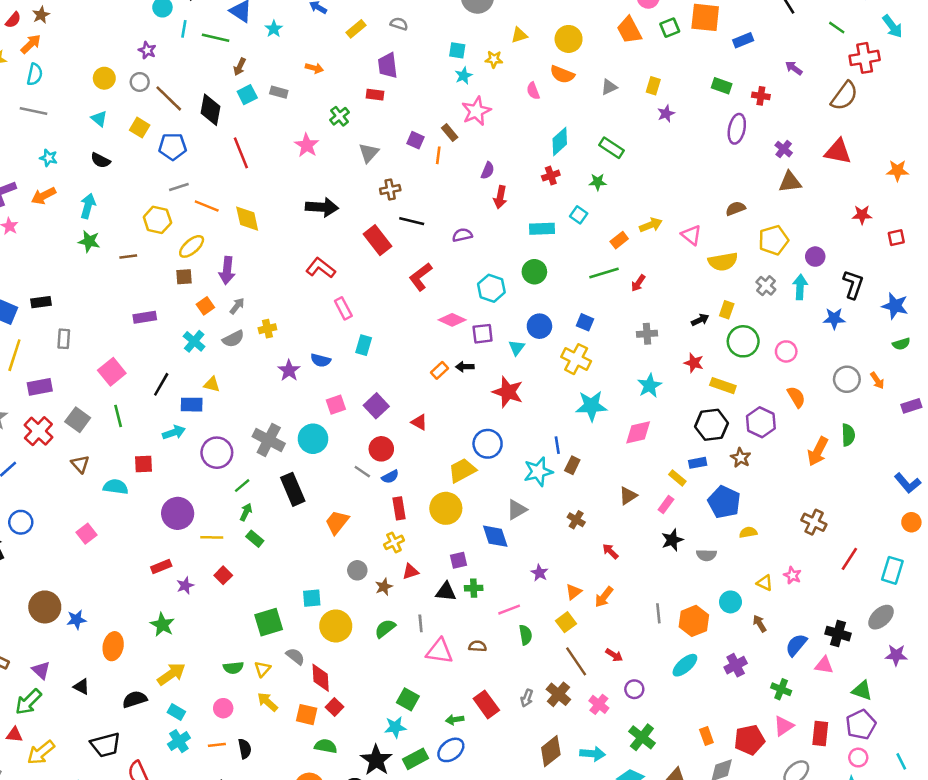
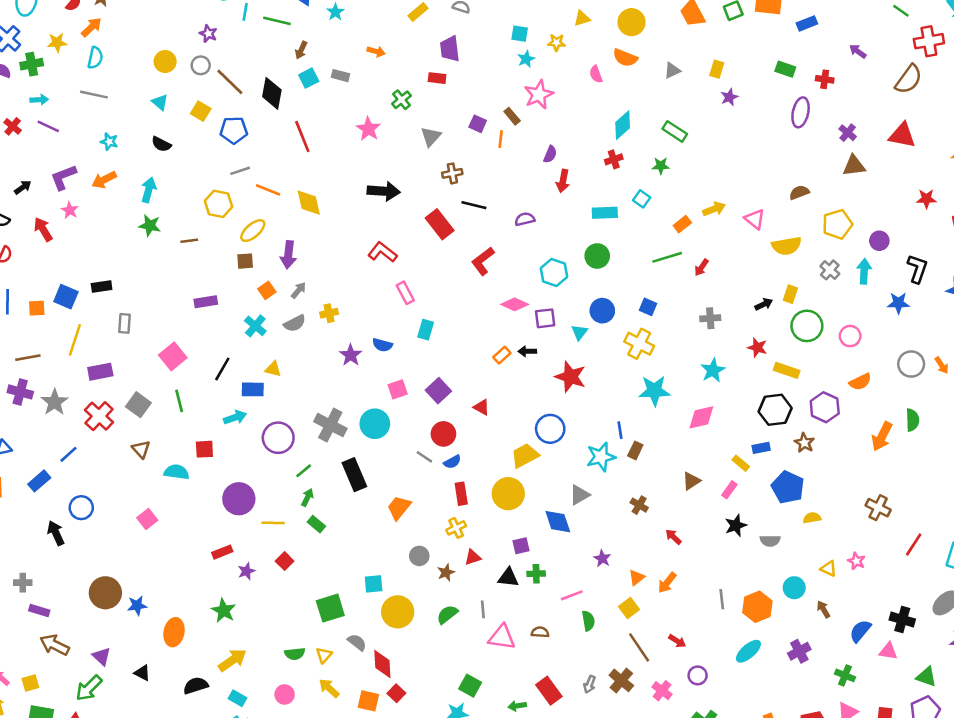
orange semicircle: (796, 397) -> (860, 382), turned 95

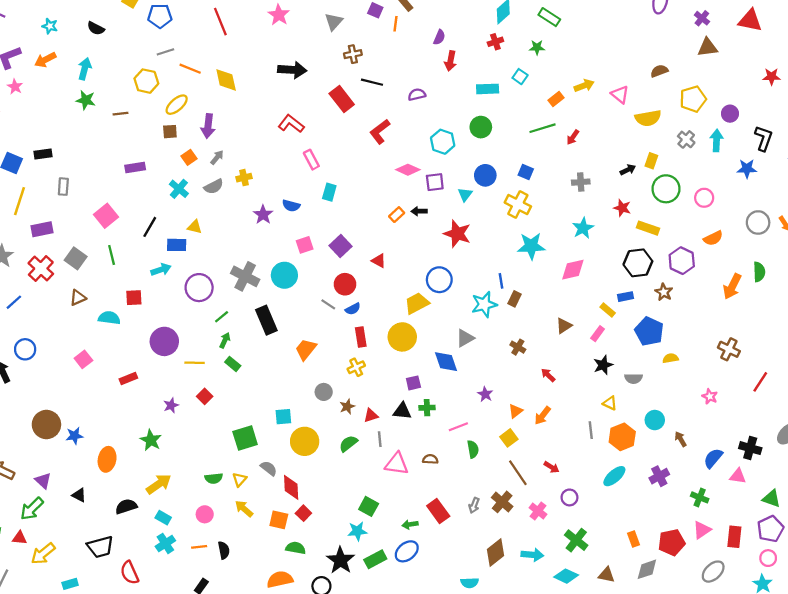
brown triangle: (141, 449) -> (78, 298), turned 48
red rectangle: (222, 552) -> (128, 378), moved
red triangle: (473, 557) -> (371, 416), moved
yellow triangle: (829, 569) -> (610, 403), moved

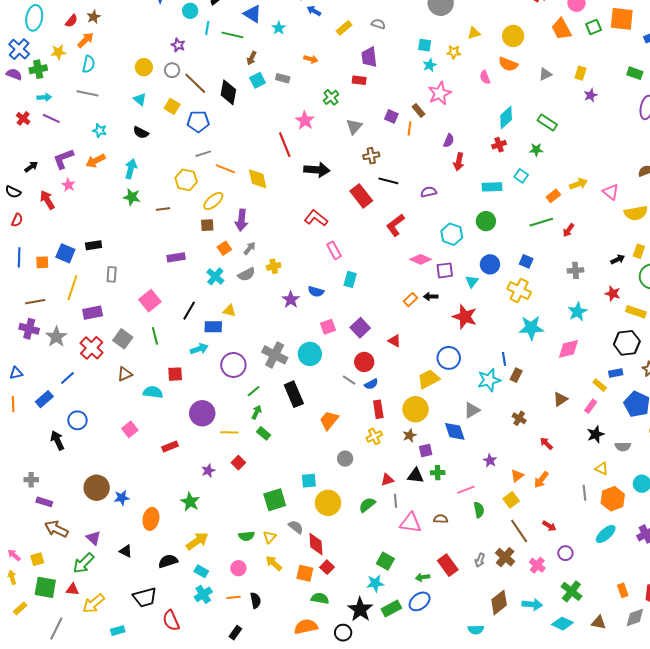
red line: (220, 22) -> (285, 145), moved
brown star: (347, 407) -> (409, 435), moved

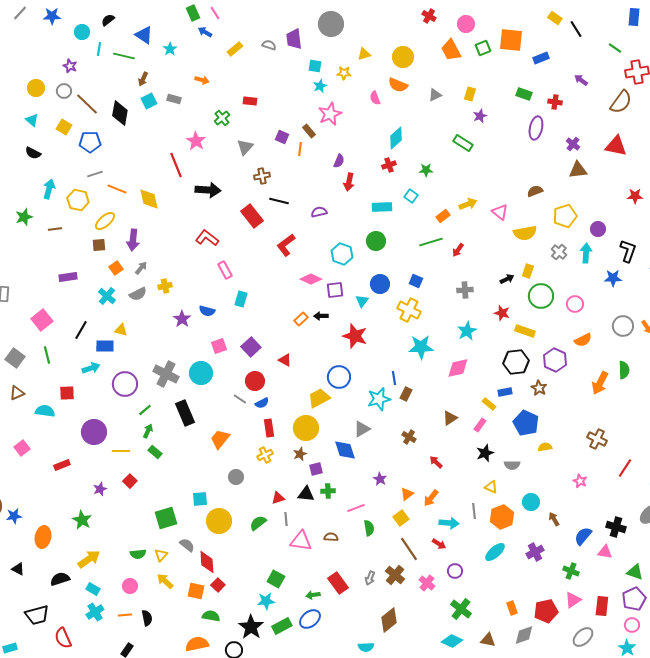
purple trapezoid: (369, 57) -> (294, 39), moved
green rectangle: (547, 123) -> (463, 143), moved
cyan arrow: (131, 169) -> (49, 189), moved
green star: (132, 197) -> (24, 217), turned -30
cyan arrow: (532, 604) -> (449, 523), moved

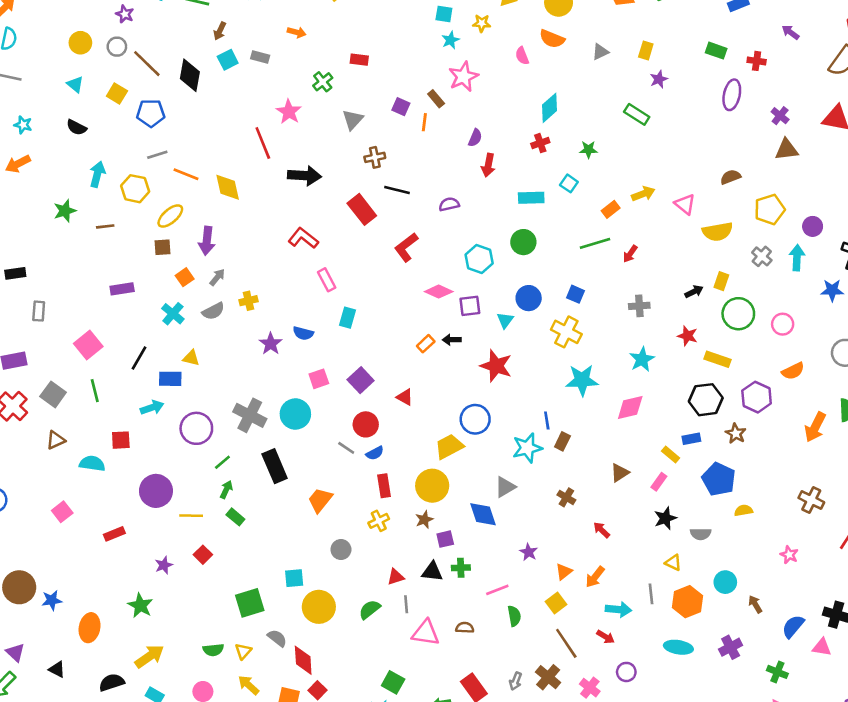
cyan ellipse: (495, 552) -> (678, 647), turned 50

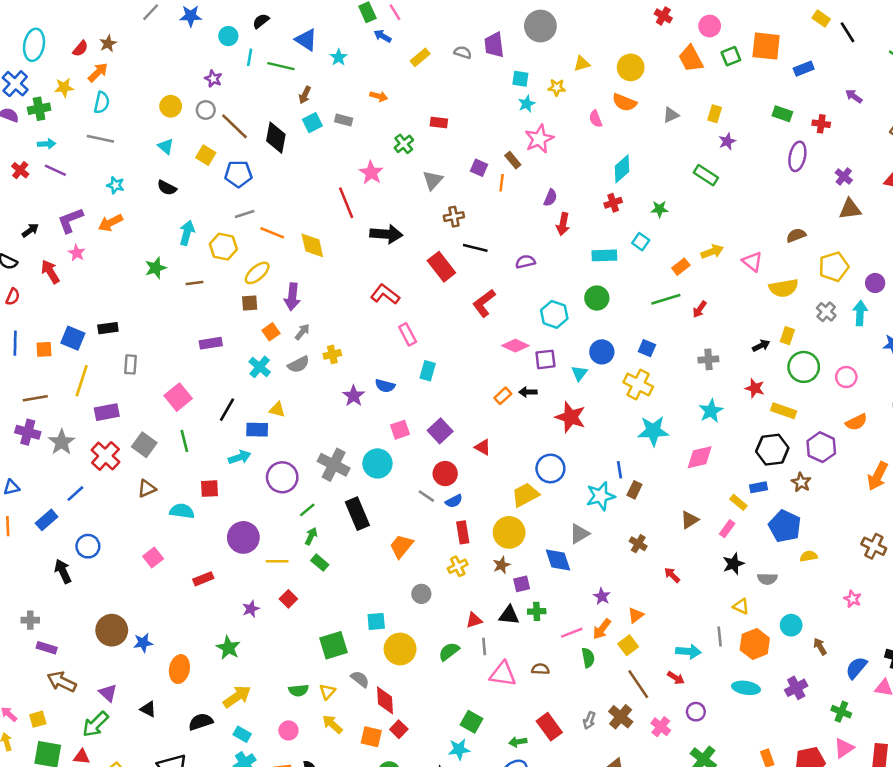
orange arrow: (595, 577) -> (602, 629), moved

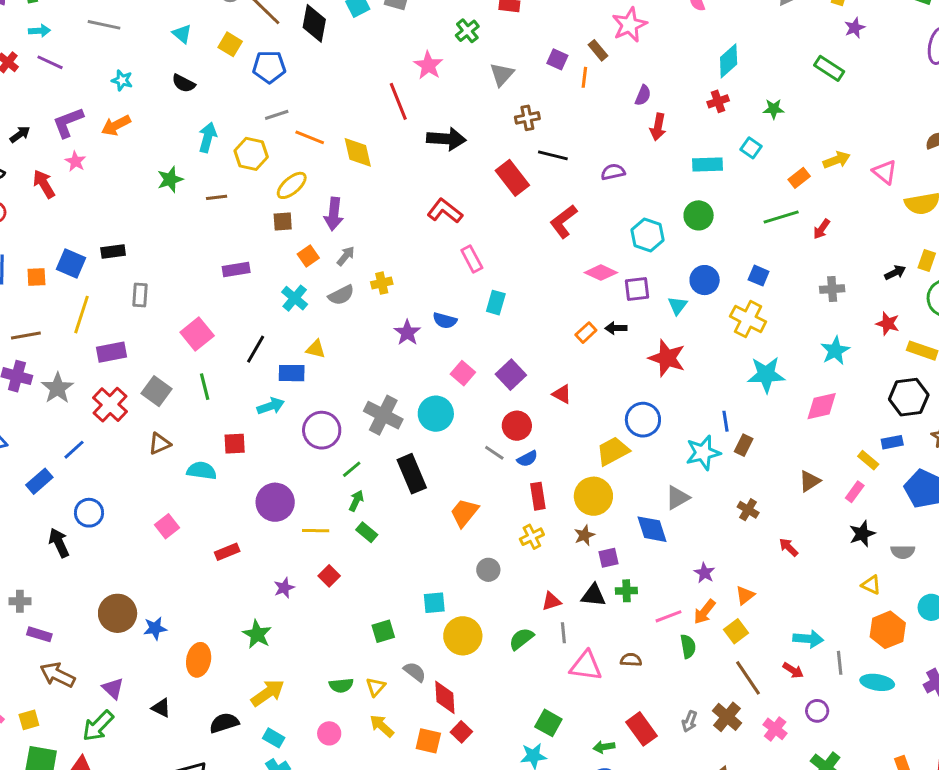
pink square: (400, 430) -> (463, 373), turned -30
gray line: (720, 636) -> (840, 663), moved
green square: (334, 645) -> (383, 631), size x0.7

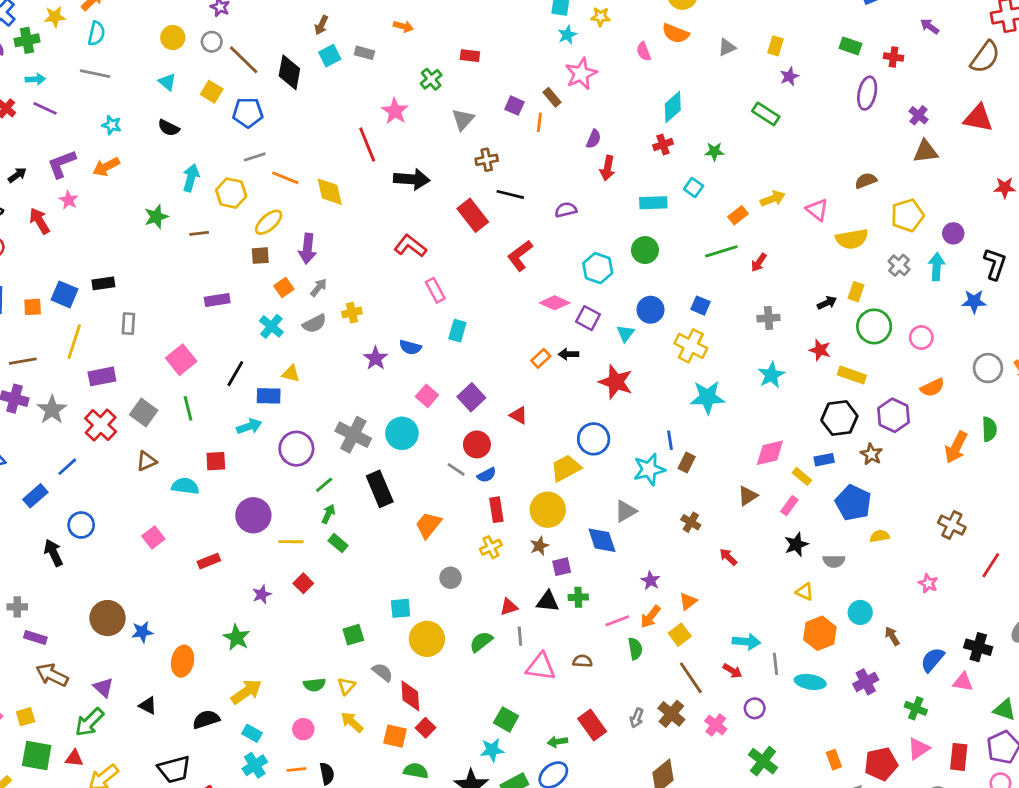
purple square: (637, 289) -> (588, 318), turned 35
pink diamond: (822, 406) -> (770, 453), moved

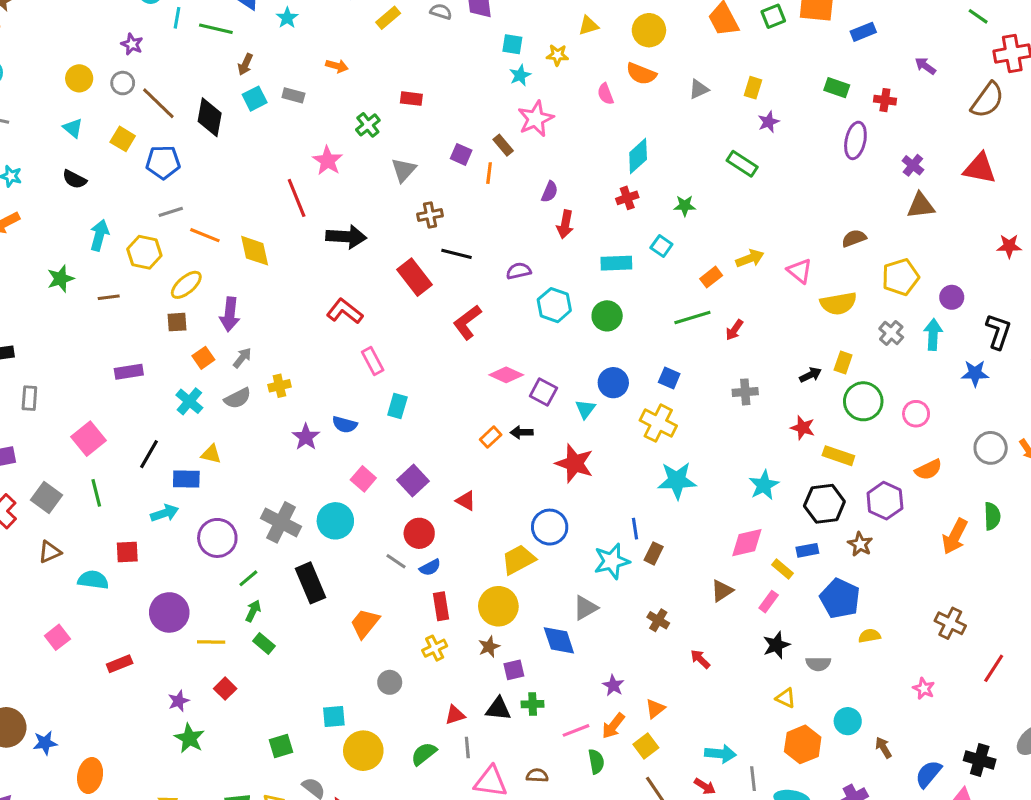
cyan hexagon: (598, 268) -> (554, 305), moved
cyan star: (771, 375) -> (764, 485), moved
green star: (237, 637) -> (189, 738), moved

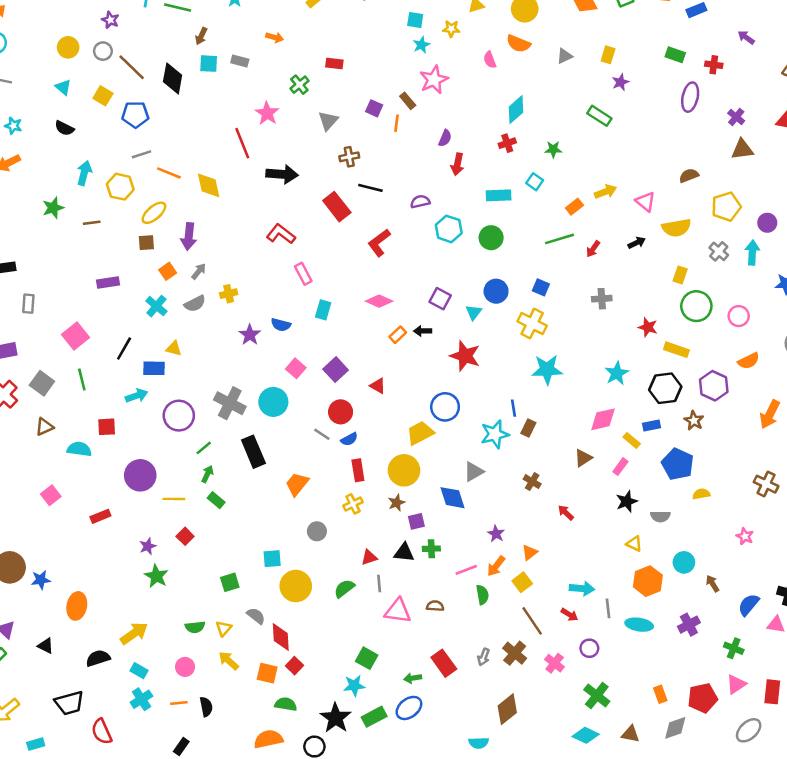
cyan square: (255, 99) -> (209, 64), turned 30
pink diamond: (506, 375) -> (379, 301), moved
black arrow: (810, 375) -> (637, 243), moved

